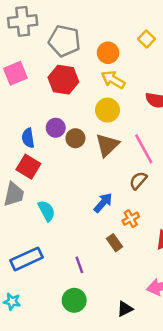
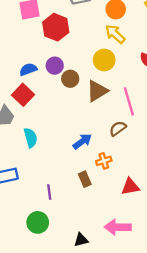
red hexagon: (63, 80) -> (56, 27), moved
blue semicircle: (28, 138) -> (28, 69), turned 66

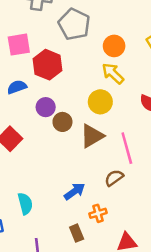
blue semicircle: (28, 69) -> (17, 87), moved
cyan semicircle: (31, 138) -> (25, 204), moved

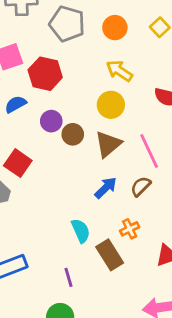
orange circle: (114, 46) -> (115, 28), moved
blue arrow: (75, 191) -> (106, 188), moved
cyan semicircle: (25, 204) -> (81, 231), moved
brown rectangle: (77, 233) -> (110, 255), size x1.5

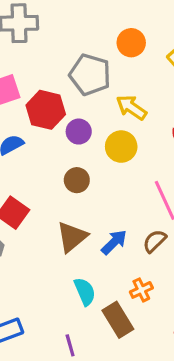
gray pentagon: (67, 24) -> (90, 75), moved
orange circle: (115, 28) -> (131, 43), moved
purple circle: (51, 121) -> (79, 132), moved
brown triangle: (108, 144) -> (72, 237), moved

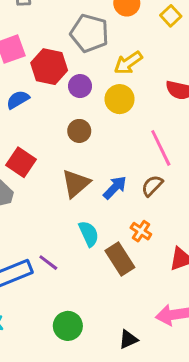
yellow arrow: (131, 107) -> (128, 63), turned -68
orange cross: (141, 290) -> (141, 231), turned -30
purple line: (70, 345) -> (48, 263), moved, turned -36

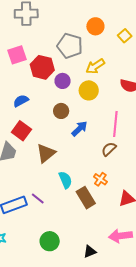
blue semicircle: (18, 100) -> (21, 101), moved
pink line: (161, 148) -> (115, 124), turned 30
brown triangle: (76, 183) -> (46, 153), moved
blue arrow: (115, 188) -> (79, 129), moved

